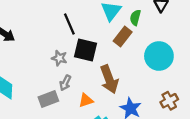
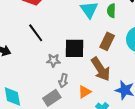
black line: (69, 24) -> (36, 33), moved
brown rectangle: (123, 37) -> (107, 41), moved

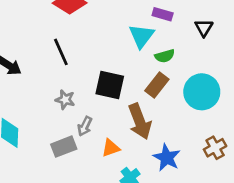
green semicircle: (111, 11) -> (165, 56), moved, turned -120
gray star: (53, 60) -> (65, 100), moved

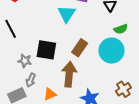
green semicircle: (165, 56) -> (121, 29), moved
gray star: (65, 100) -> (25, 61), moved
brown arrow: (140, 121) -> (69, 74), turned -150

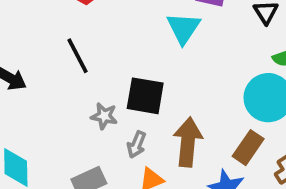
brown rectangle: (80, 48) -> (248, 148), moved
gray arrow: (31, 80) -> (137, 145), moved

